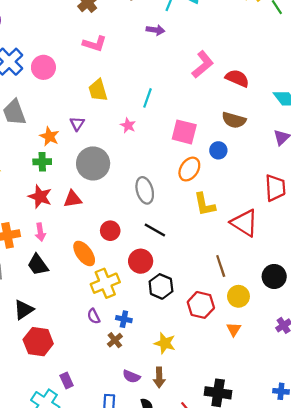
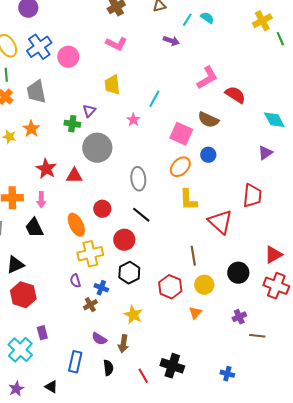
brown semicircle: (234, 120) -> (208, 120), moved
orange star: (49, 136) -> (31, 129), moved
green cross: (42, 162) -> (72, 124), moved
black hexagon: (161, 286) -> (129, 273), moved

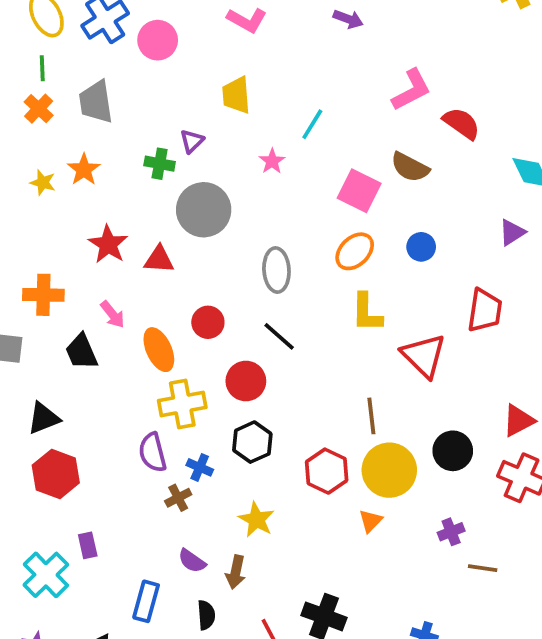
blue circle: (208, 155) -> (421, 247), moved
pink arrow: (41, 200) -> (113, 314), moved, turned -42
purple semicircle: (75, 281) -> (153, 452), size x1.5
yellow circle: (204, 285) -> (389, 470), size x1.5

